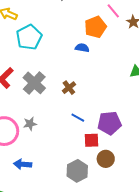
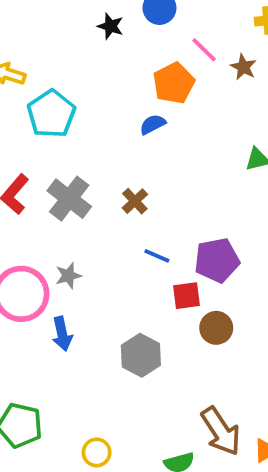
blue semicircle: (82, 48) -> (153, 124), turned -32
blue arrow: (23, 164) -> (62, 334), moved, turned -102
gray hexagon: (77, 171) -> (141, 355), moved

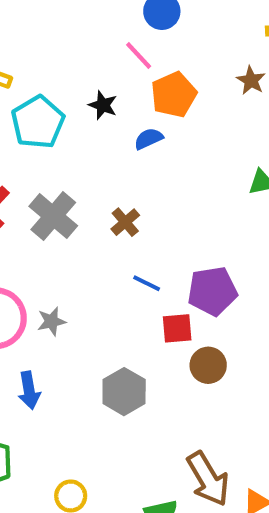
black star: (110, 26) -> (103, 105), moved
pink line: (204, 50) -> (139, 55), moved
gray star: (68, 276) -> (51, 321), moved
blue arrow: (62, 334) -> (29, 390), moved

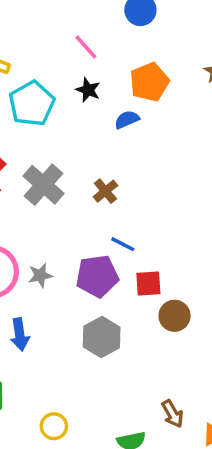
pink line: (139, 55) -> (86, 47), moved
purple pentagon: (212, 291) -> (97, 276), moved
brown arrow: (208, 479) -> (173, 414), size x0.6

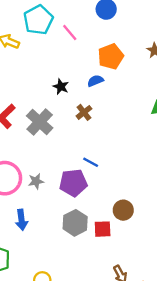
black star: (88, 90) -> (61, 87), moved
cyan pentagon: (32, 104) -> (38, 20), moved
brown cross: (105, 191) -> (84, 112), moved
red square: (148, 284) -> (103, 229), moved

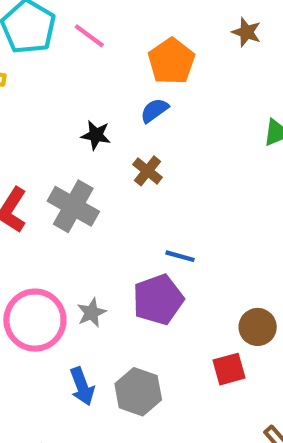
gray hexagon: (75, 223) -> (138, 392), moved

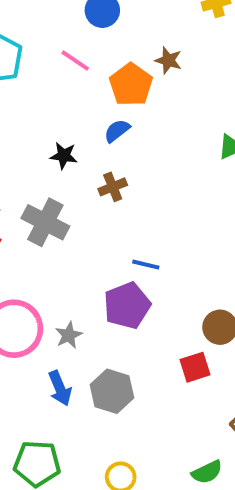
brown star: (246, 32) -> (168, 60), moved
pink line: (89, 36) -> (75, 60), moved
brown cross: (148, 171) -> (113, 187), turned 32
gray star: (92, 313) -> (69, 335), moved

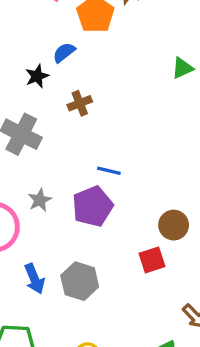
blue semicircle: (117, 131) -> (64, 52), moved
black star: (64, 156) -> (37, 76), turned -30
gray star: (69, 335) -> (40, 200), moved

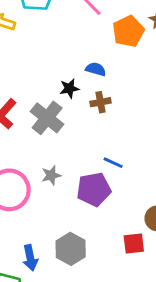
blue semicircle: (64, 52) -> (96, 69), moved, turned 42
black star: (37, 76) -> (69, 88), moved
blue arrow: (34, 279) -> (30, 258), moved

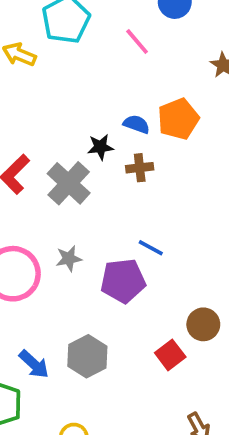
orange pentagon: (128, 31) -> (178, 119), moved
red square: (134, 244) -> (170, 355), turned -35
blue arrow: (30, 258) -> (34, 364), turned -40

